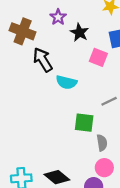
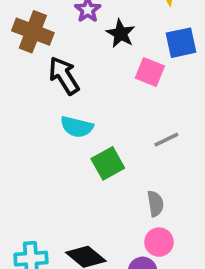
cyan semicircle: (66, 82) -> (77, 127), moved
green square: (84, 123) -> (108, 163), moved, turned -36

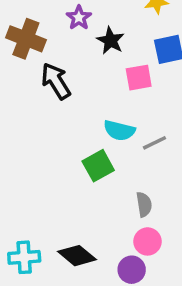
pink square: (150, 72) -> (139, 78), turned -32
cyan semicircle: (77, 127) -> (119, 130), moved

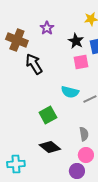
black star: (110, 41) -> (76, 41), moved
green square: (98, 166) -> (48, 115), moved
black diamond: (77, 256) -> (50, 147), moved

